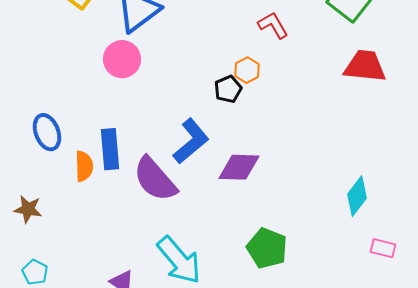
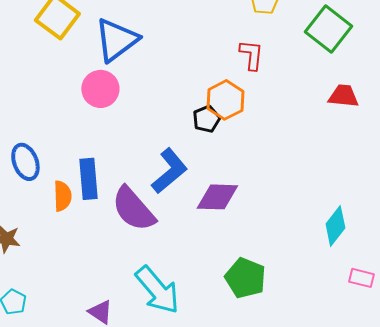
red L-shape: (273, 25) -> (251, 55), turned 36
red trapezoid: (365, 66) -> (343, 96), size x0.7
orange hexagon: (247, 70) -> (225, 100), size x1.5

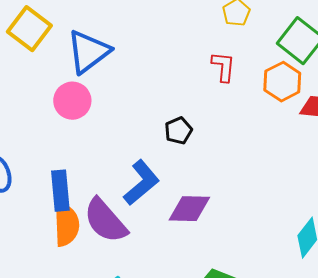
orange hexagon: (225, 100) -> (282, 82), moved
orange semicircle: (62, 196) -> (66, 225), moved, size x1.4

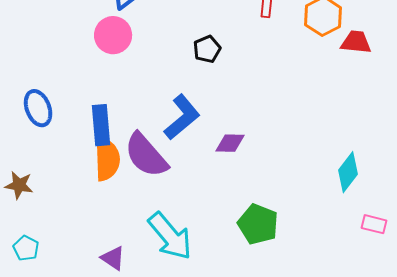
black pentagon: (178, 131) -> (207, 49), moved
purple diamond: (189, 209) -> (230, 143), size x0.7

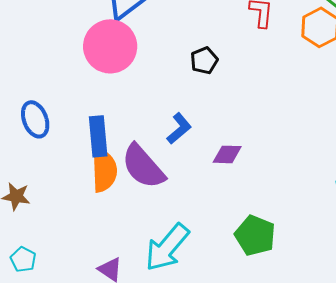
pink circle: (113, 35) -> (110, 46), size x1.4
blue L-shape: (182, 117) -> (179, 128), size x0.7
cyan arrow: (170, 236) -> (167, 247), turned 80

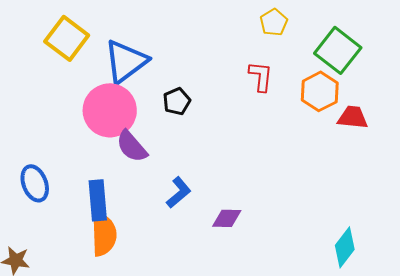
black pentagon: (204, 60) -> (177, 101), moved
purple semicircle: (143, 166) -> (132, 146), moved, size x0.7

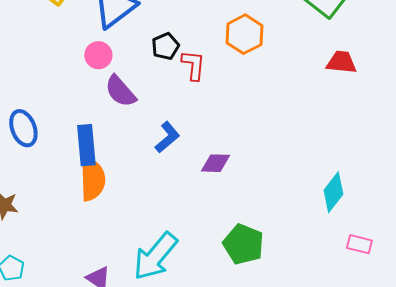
red L-shape: (261, 76) -> (193, 65), moved
orange hexagon: (320, 91) -> (244, 34), moved
pink circle: (110, 110) -> (98, 55), size x0.5

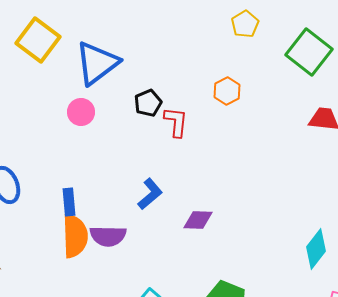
orange hexagon: (244, 34) -> (227, 91), size x0.7
purple semicircle: (120, 91) -> (108, 236), moved, turned -48
blue rectangle: (86, 145) -> (69, 202), size x0.7

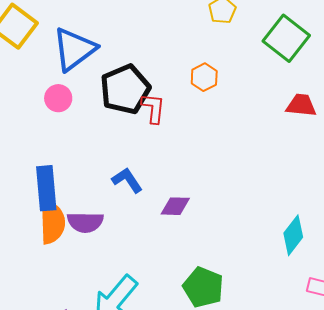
black pentagon: (148, 103) -> (125, 89), size x1.8
blue L-shape: (150, 194) -> (127, 180), turned -84
blue rectangle: (69, 202) -> (46, 188), size x1.6

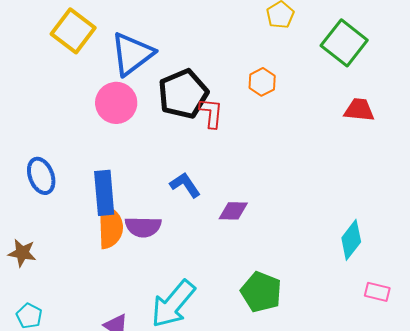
pink circle: (58, 98) -> (116, 103), size x1.5

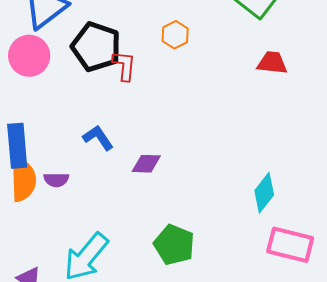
black pentagon: (183, 94) -> (96, 47), turned -30
purple semicircle: (143, 227) -> (56, 180), size x0.7
pink rectangle: (377, 292) -> (290, 245), size x1.8

